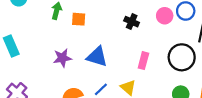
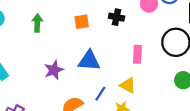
orange square: (79, 19) -> (82, 22), moved

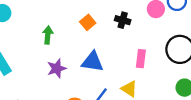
orange square: (82, 22) -> (88, 22), turned -35
green arrow: (37, 23) -> (48, 35), moved

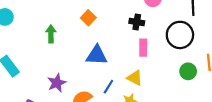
black cross: (123, 20) -> (137, 22), moved
purple star: (57, 68) -> (57, 83), moved

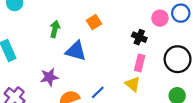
blue triangle: (97, 55) -> (76, 51), moved
yellow triangle: (135, 78) -> (133, 84), moved

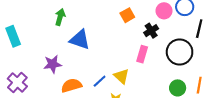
orange square: (94, 22) -> (127, 15), moved
black cross: (139, 37) -> (151, 31), moved, turned 32
yellow triangle: (133, 84) -> (121, 76), moved

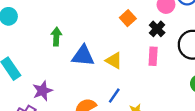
purple star: (53, 64) -> (43, 91), moved
yellow triangle: (121, 76) -> (114, 61), moved

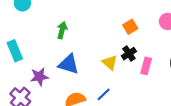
black cross: (157, 29) -> (129, 54), moved
blue triangle: (83, 56) -> (69, 64), moved

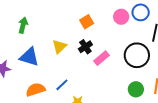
yellow triangle: (110, 63) -> (59, 46), moved, turned 35
pink rectangle: (146, 66) -> (101, 58), turned 35

